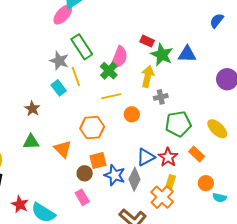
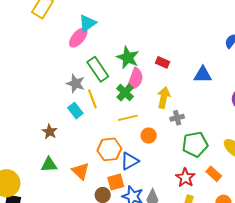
green star: (162, 55) -> (128, 58), moved
blue triangle: (146, 157) -> (130, 161), moved

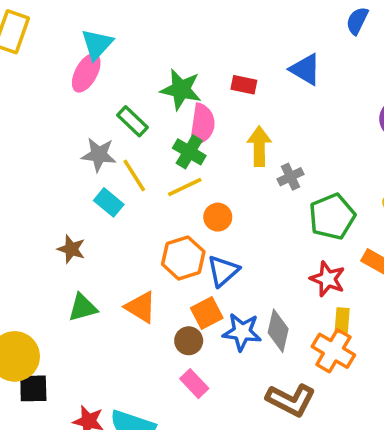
green rectangle: (98, 69) -> (133, 121), size x0.7
blue triangle: (203, 75) -> (305, 69), moved, turned 42
yellow line: (128, 118) -> (185, 187), moved
orange circle: (149, 136) -> (218, 217), moved

